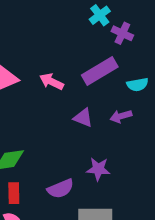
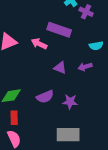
purple rectangle: (100, 71) -> (59, 30), moved, turned 50
purple semicircle: (61, 189) -> (45, 97), moved

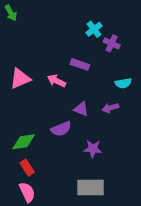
purple rectangle: (59, 30) -> (80, 64), size x0.7
purple semicircle: (45, 97) -> (61, 129), moved
red rectangle: (14, 118) -> (27, 168), turned -32

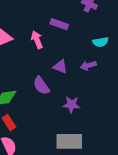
pink arrow: (56, 81) -> (37, 40), turned 42
purple semicircle: (61, 129) -> (41, 86), turned 78

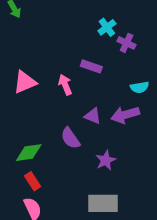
purple arrow: (88, 65) -> (125, 115), size x1.5
purple star: (71, 105) -> (106, 160), turned -30

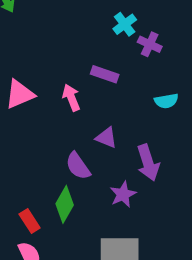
purple arrow: (125, 115) -> (148, 163), moved, turned -92
green diamond: (29, 153) -> (65, 204), moved, turned -52

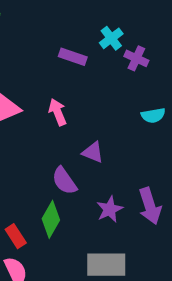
purple rectangle: (105, 74) -> (73, 57), moved
purple arrow: (148, 163) -> (150, 206), moved

